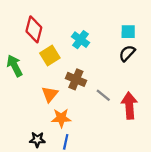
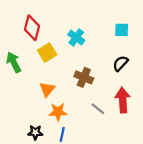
black semicircle: (127, 53) -> (120, 63), moved
brown cross: (76, 79) -> (84, 77), moved
gray line: (103, 95) -> (98, 109), moved

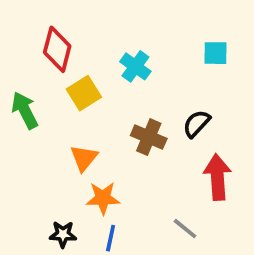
black semicircle: (120, 63) -> (196, 124), moved
gray line: (98, 109) -> (185, 229), moved

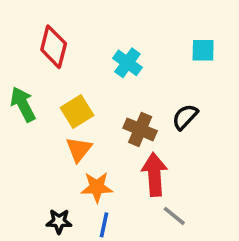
yellow square: (84, 93) -> (77, 111), moved
red arrow: (217, 177) -> (154, 175), moved

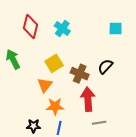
cyan cross: (127, 63) -> (62, 29), moved
yellow square: (77, 111) -> (54, 63), moved
gray line: (174, 216) -> (99, 123), turned -48

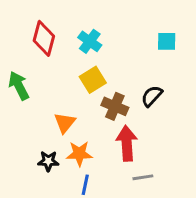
yellow square: (54, 63) -> (93, 80), moved
black star: (34, 126) -> (48, 161), moved

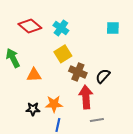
red diamond: (44, 38) -> (30, 26), turned -65
black semicircle: (152, 96) -> (103, 76), moved
orange triangle: (65, 123) -> (34, 75), moved, turned 49

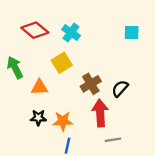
yellow square: (63, 54) -> (62, 63), moved
brown cross: (78, 72) -> (91, 84), turned 36
black star: (33, 109) -> (38, 118), moved

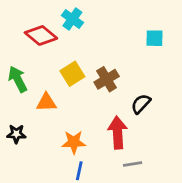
cyan cross: (71, 33) -> (72, 19), moved
brown cross: (91, 84) -> (107, 79), moved
black star: (38, 118) -> (16, 134), moved

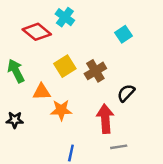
cyan square: (154, 38) -> (124, 34), moved, turned -35
orange star: (74, 142) -> (61, 110), moved

